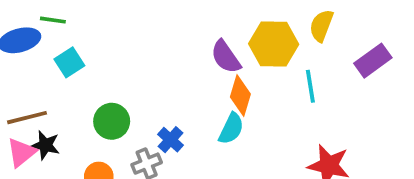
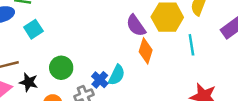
cyan semicircle: (231, 129) -> (117, 75), moved
black star: (45, 145) -> (29, 82), moved

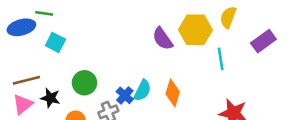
cyan square: (33, 29) -> (55, 42), turned -30
orange diamond: (146, 51) -> (173, 93), moved

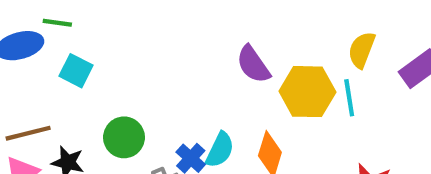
yellow semicircle: (228, 17) -> (362, 50), moved
yellow hexagon: (195, 30) -> (307, 92), moved

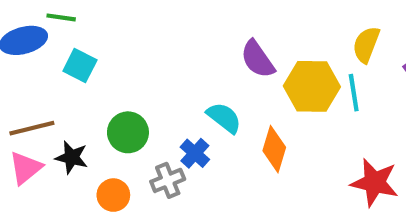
cyan semicircle: (220, 150) -> (224, 118), moved, turned -78

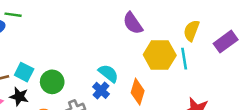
purple semicircle: (258, 59) -> (133, 23), moved
cyan square: (80, 65) -> (24, 72), moved
blue cross: (195, 153) -> (101, 90), moved

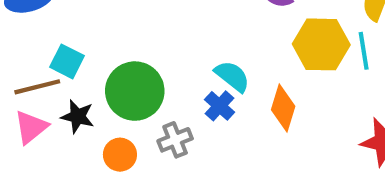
cyan square: (24, 72) -> (67, 61), moved
green circle: (52, 82) -> (135, 91), size x1.4

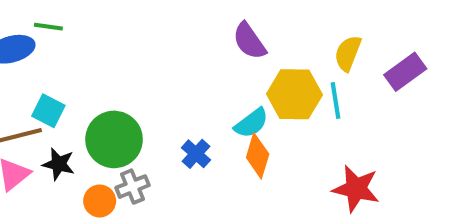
cyan semicircle: (232, 76) -> (251, 123), moved, turned 105
gray cross: (175, 140) -> (132, 187), moved

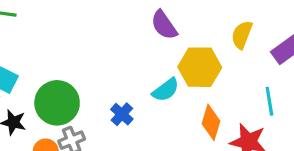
cyan line: (335, 100) -> (269, 101), moved
orange diamond: (258, 156) -> (211, 122), moved

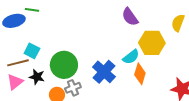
blue cross: (122, 114) -> (104, 72), size x1.6
orange diamond: (211, 122) -> (140, 74), moved

